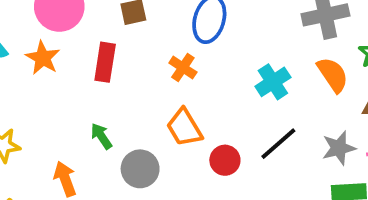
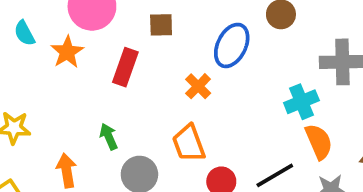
orange semicircle: (333, 75) -> (319, 142), moved
cyan cross: (273, 82) -> (301, 102), moved

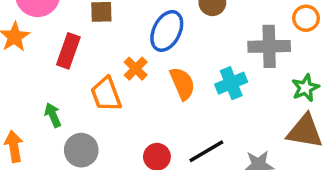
orange semicircle: (319, 142) -> (182, 84), moved
orange trapezoid: (189, 143) -> (106, 94), moved

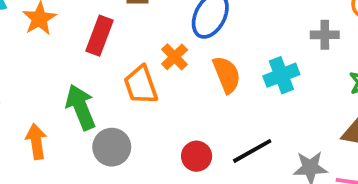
gray cross: (269, 46) -> (325, 35), size x0.6
green arrow: (53, 115) -> (81, 107), size x1.6

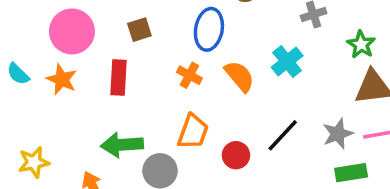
orange trapezoid: (141, 85) -> (193, 132), moved, turned -123
green arrow: (81, 107) -> (122, 145), turned -54

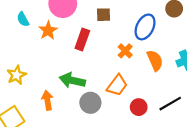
yellow star: (34, 162) -> (16, 75), turned -30

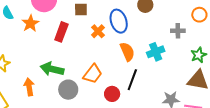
blue ellipse: (145, 27) -> (119, 21), turned -45
orange cross: (125, 51) -> (98, 31), moved
black line: (170, 104) -> (132, 80), moved, turned -40

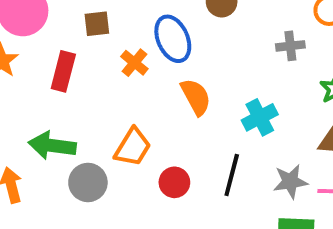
cyan cross: (156, 52) -> (260, 117), moved
black line: (132, 80) -> (232, 175), moved

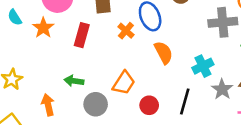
gray cross: (290, 46) -> (223, 22), size x1.6
green arrow: (52, 146) -> (74, 81), size x0.7
gray star: (290, 182) -> (222, 89), moved, turned -30

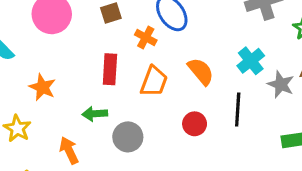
orange star: (43, 28) -> (42, 87), moved
red rectangle: (82, 35) -> (110, 69), moved
orange semicircle: (164, 53) -> (201, 71), moved
orange trapezoid: (124, 83) -> (154, 82), moved

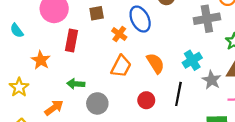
red rectangle: (110, 69) -> (72, 41), moved
orange arrow: (69, 150) -> (54, 108), turned 72

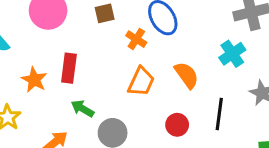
red rectangle: (72, 41) -> (69, 68), moved
cyan cross: (192, 60) -> (232, 54), moved
green arrow: (76, 84) -> (82, 109), turned 30

